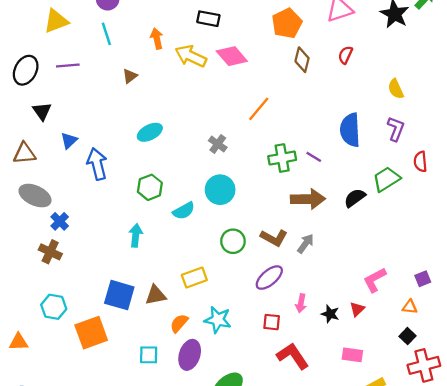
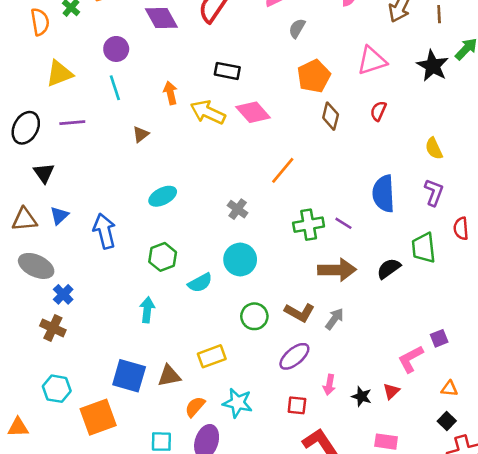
blue triangle: (69, 140) -> (59, 216), moved
green trapezoid: (386, 179) -> (424, 248), turned -64
purple square: (423, 279) -> (439, 338), moved

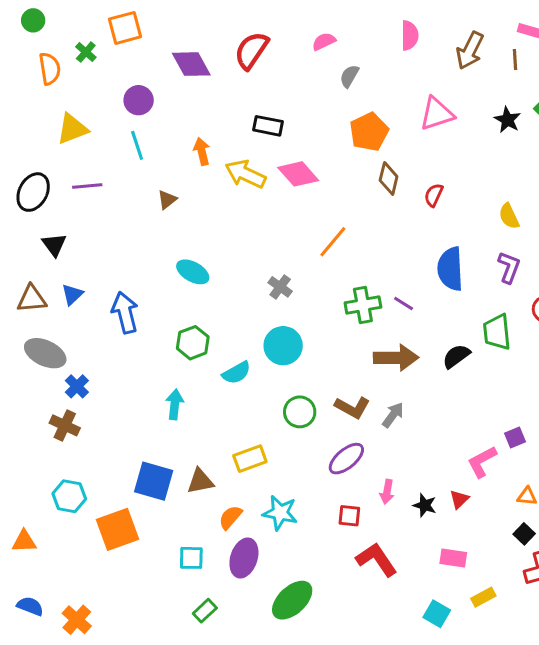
black star: (433, 66) -> (507, 120), size x0.7
red semicircle: (378, 111) -> (434, 195), moved
cyan ellipse: (163, 196) -> (193, 272), turned 56

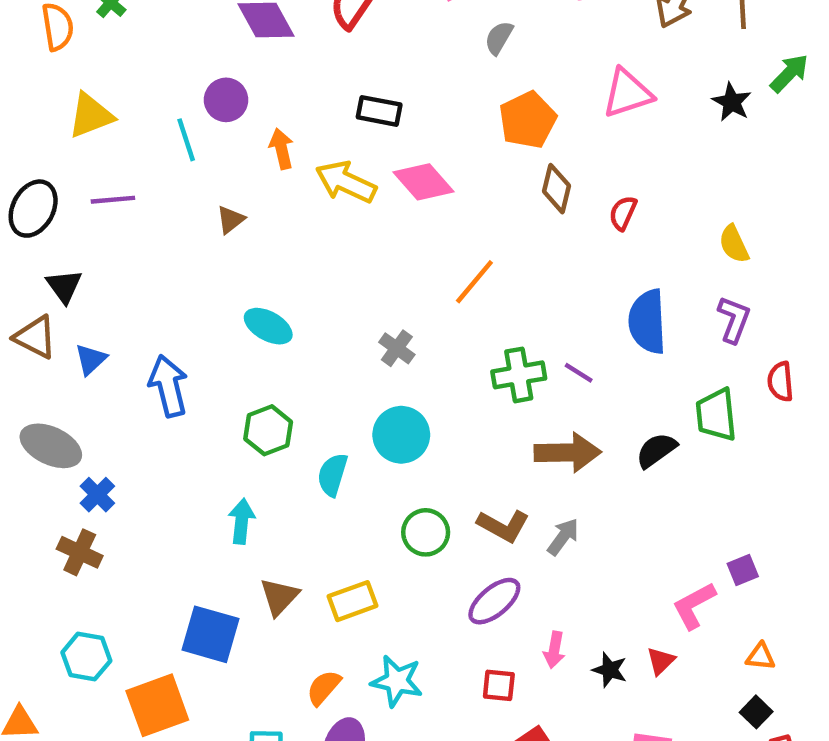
purple circle: (139, 100) -> (226, 100), moved
brown triangle: (32, 299) -> (35, 337), moved, turned 32
cyan semicircle: (236, 373) -> (332, 475), turned 136
brown triangle: (200, 481) -> (279, 597), moved, turned -36

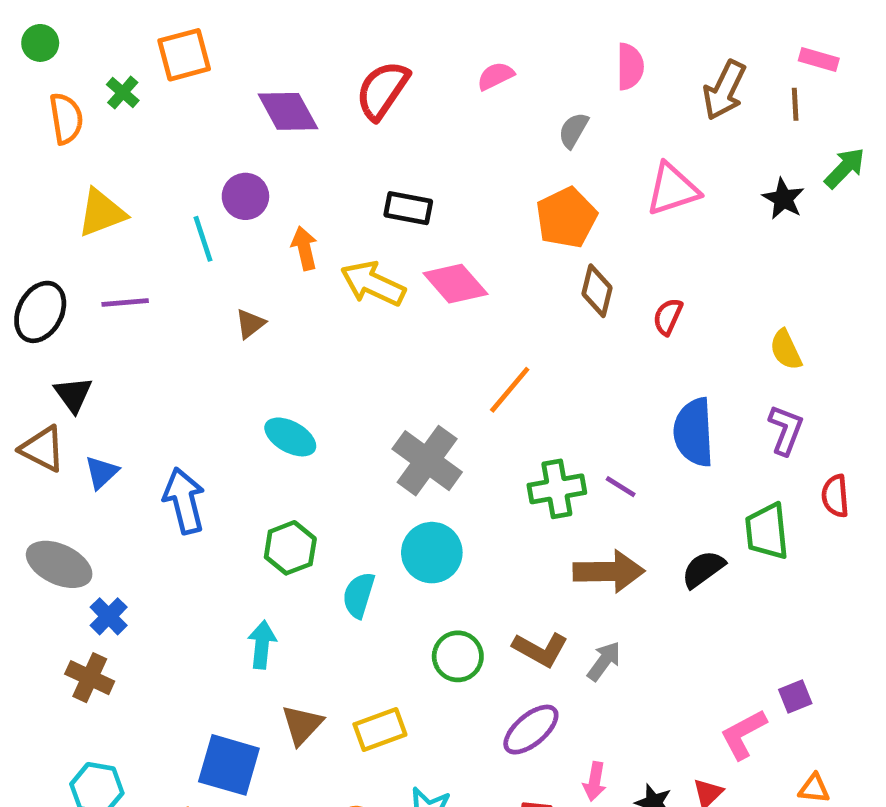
gray semicircle: (499, 38) -> (573, 130), moved
gray cross: (397, 348) -> (427, 461), size x1.8

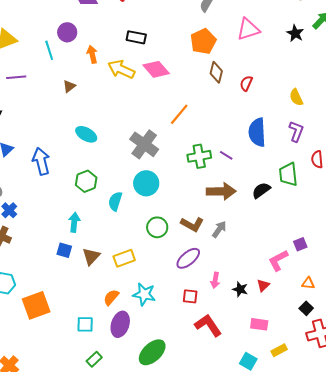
blue square: (229, 765) -> (64, 250), moved, size x0.6

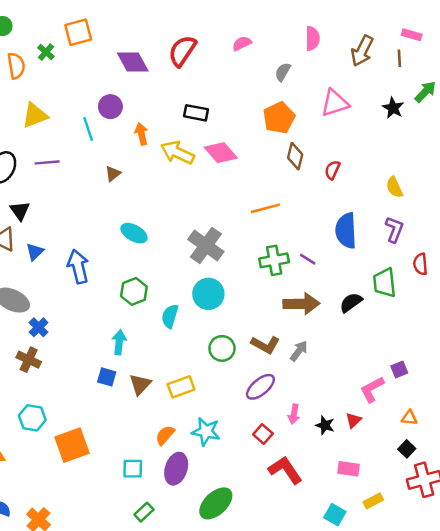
orange line: (179, 114) -> (265, 208), moved, turned 35
red square: (190, 296) -> (263, 434), turned 35

